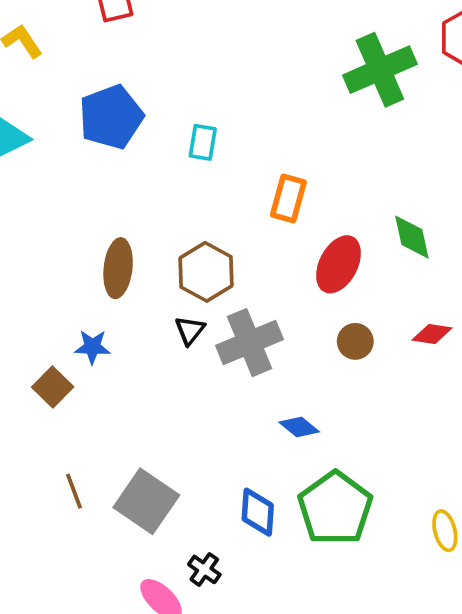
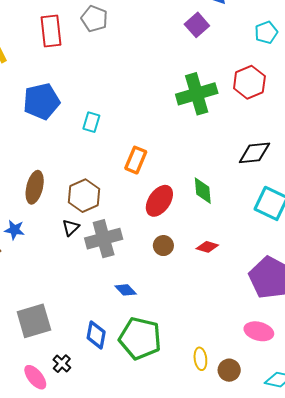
gray square: (146, 501) -> (34, 321), turned 32
green pentagon: (335, 508) -> (140, 338), turned -30

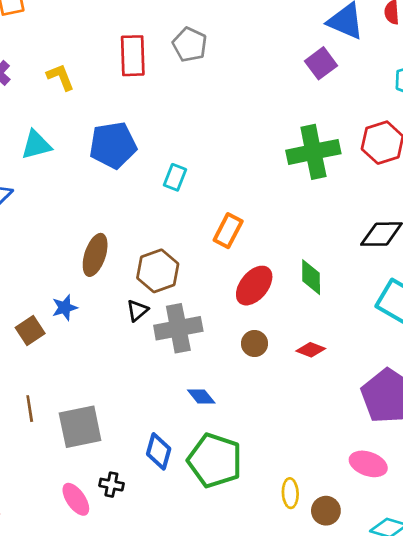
blue star: (14, 230) -> (65, 308), turned -30
black cross: (62, 364) -> (111, 485), turned -36

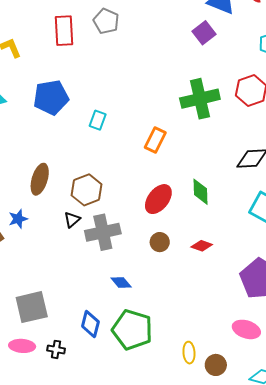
orange rectangle: (228, 231) -> (155, 140), moved
pink ellipse: (76, 499) -> (22, 346), moved, turned -50

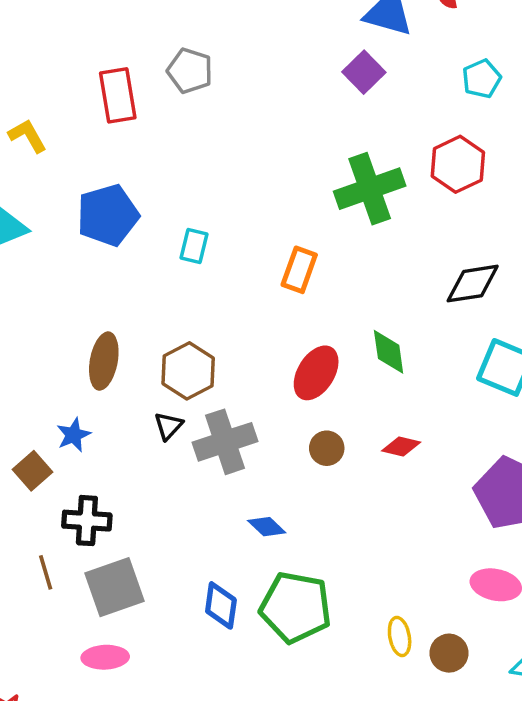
black cross: (56, 349) -> (87, 521), moved, size x1.5

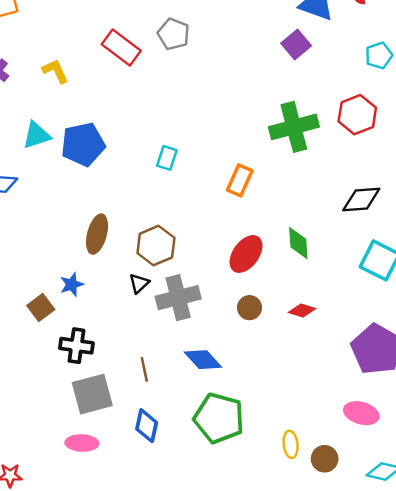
red rectangle: (118, 95) -> (121, 47), turned -48
blue pentagon: (108, 215) -> (83, 144), moved
blue diamond: (267, 527) -> (203, 360), size x1.4
brown line: (46, 572) -> (144, 369), moved
blue diamond: (221, 605) -> (147, 426), moved

